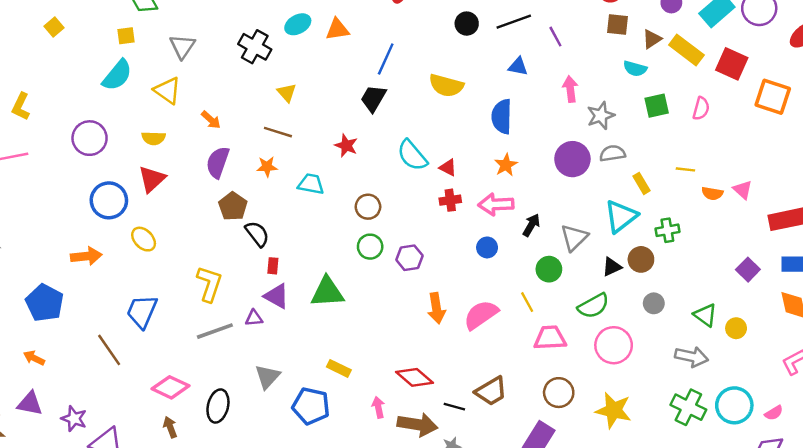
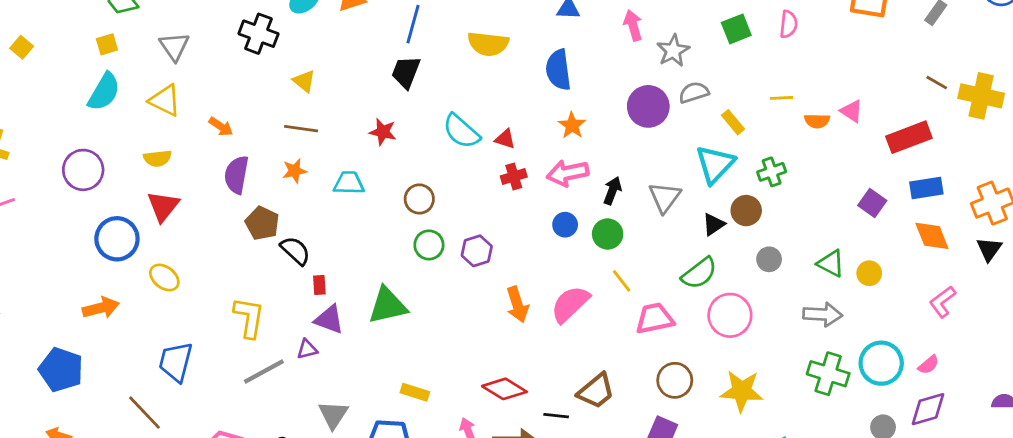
green circle: (549, 269) -> (608, 234), moved

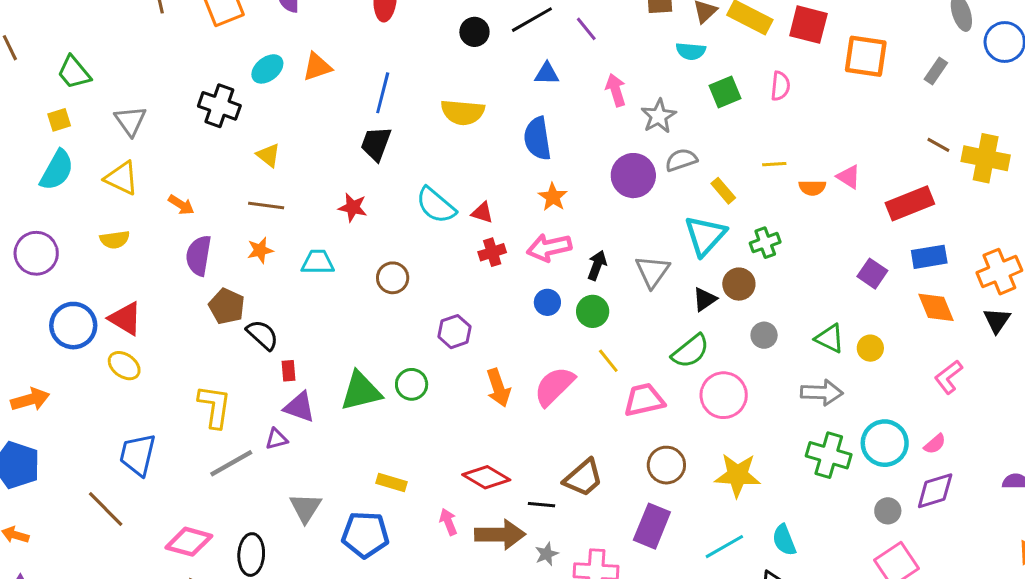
red triangle: (163, 206) -> (125, 318), moved, turned -36
green circle: (429, 245) -> (412, 384), moved
orange arrow: (101, 308) -> (30, 400), moved

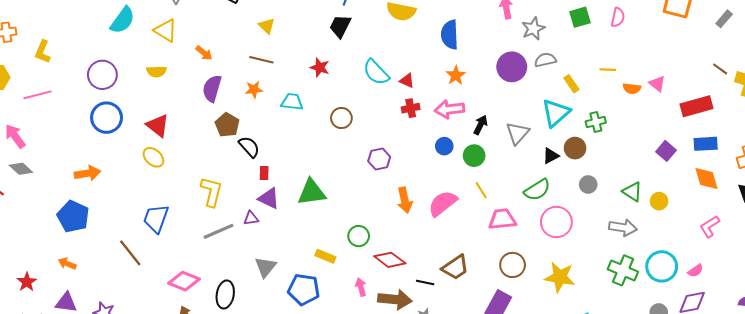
blue circle: (73, 326) -> (107, 118), moved
green circle: (412, 384) -> (359, 236), moved

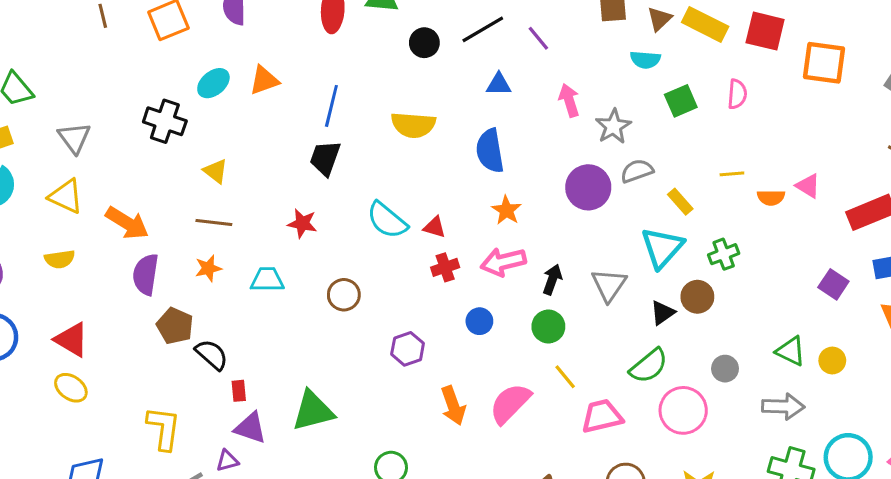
orange arrow: (204, 53) -> (127, 223), size x1.6
blue circle: (444, 146) -> (479, 321), moved
gray circle: (588, 184) -> (725, 369), moved

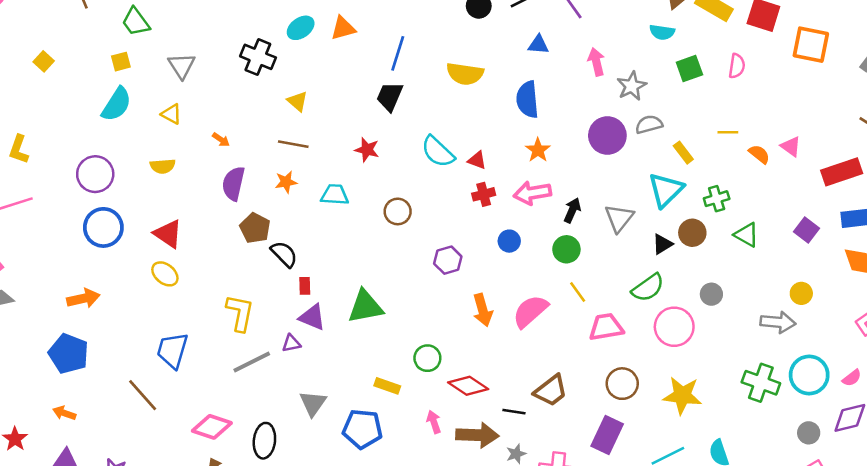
yellow triangle: (66, 196) -> (171, 114), size x0.7
orange semicircle: (771, 198) -> (759, 154), turned -145
orange arrow: (127, 223) -> (221, 140), size x0.5
green triangle: (791, 351) -> (746, 235), moved
gray arrow: (783, 406) -> (778, 322), moved

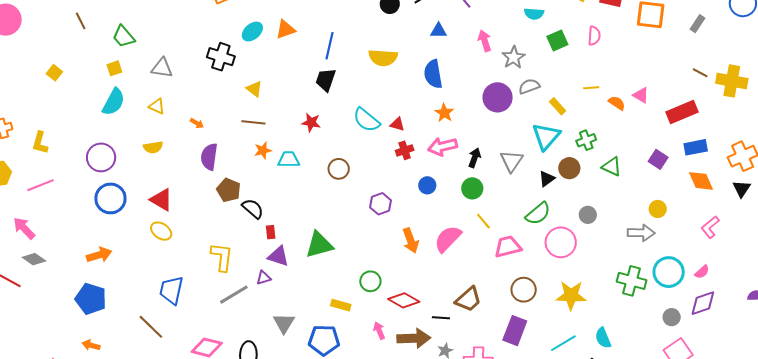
gray triangle: (182, 66) -> (162, 68), turned -45
orange star: (286, 182) -> (263, 150), moved

